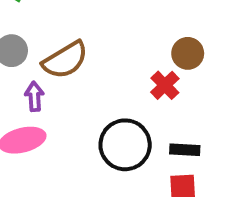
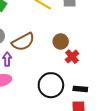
brown circle: (188, 53) -> (61, 41), moved

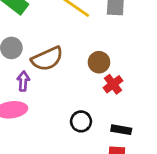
black circle: (51, 85) -> (81, 121), size x0.6

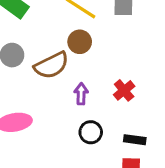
brown circle: (99, 62) -> (80, 42), moved
purple arrow: (23, 81) -> (81, 94), moved

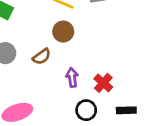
brown semicircle: (51, 65) -> (42, 57), size x0.6
red cross: (124, 90) -> (103, 83), moved

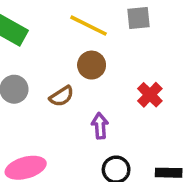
red cross: (103, 83) -> (150, 95), moved

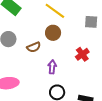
gray square: (138, 18) -> (91, 22), moved

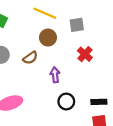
gray square: (91, 22) -> (77, 25), moved

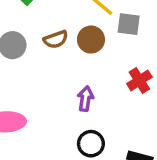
gray square: (77, 25) -> (129, 24), moved
brown semicircle: (30, 58) -> (56, 39), moved

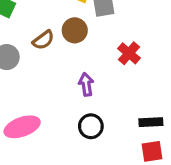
black circle: (91, 144) -> (91, 126), moved

